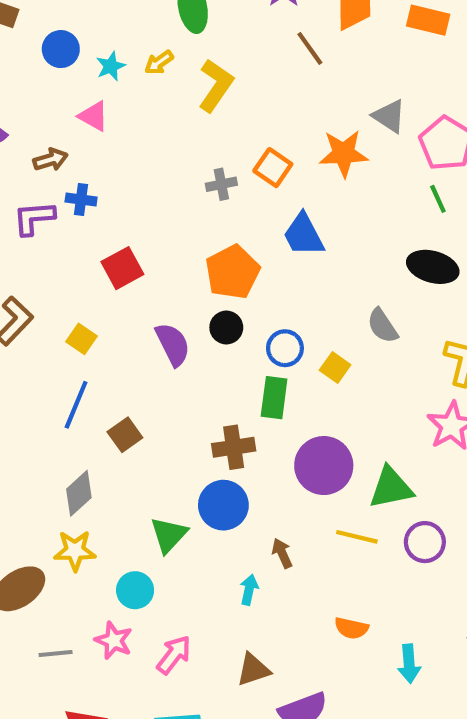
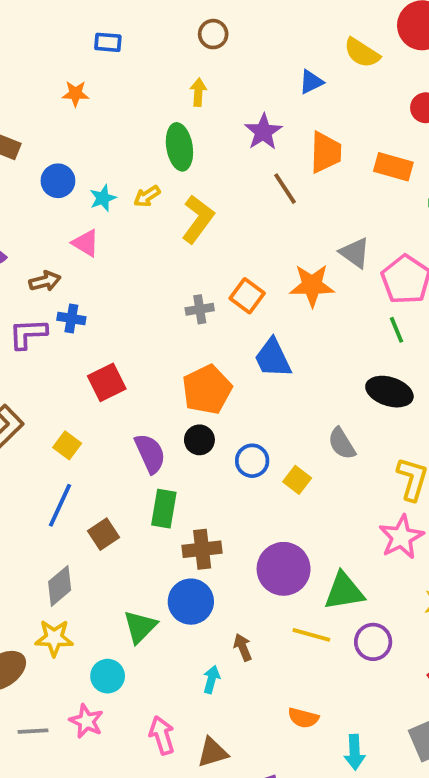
green rectangle: (274, 398) -> (164, 509), moved
pink arrow: (174, 655) -> (162, 735), moved, turned -57

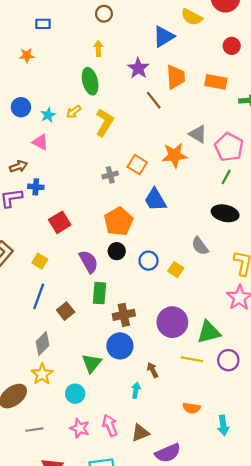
blue triangle: (311, 82) -> (164, 37), size x1.5
green line: (396, 330) -> (226, 177), turned 56
yellow star: (54, 638) -> (42, 374), turned -30
pink star: (86, 721) -> (80, 428), moved

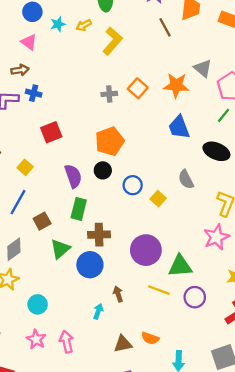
pink triangle: (40, 142) -> (29, 42), moved
blue trapezoid: (155, 200) -> (179, 127), moved
green triangle: (92, 363) -> (60, 249), moved
brown triangle: (140, 433) -> (123, 344), moved

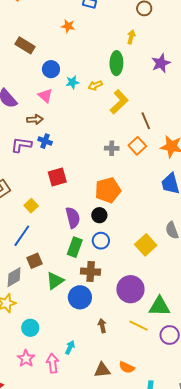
brown line: (165, 27) -> (146, 121), moved
blue circle: (133, 185) -> (101, 241), moved
yellow square: (158, 199) -> (146, 245), size x1.5
brown square: (42, 221) -> (34, 261), moved
cyan arrow: (98, 311) -> (70, 347), moved

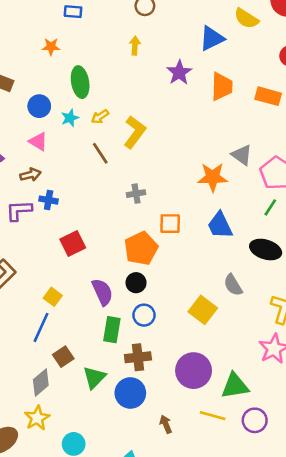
green ellipse: (116, 63) -> (80, 82), moved
brown line: (146, 121) -> (100, 153), moved
orange square: (137, 146) -> (170, 224), moved, turned -36
yellow square: (31, 206) -> (53, 297), moved

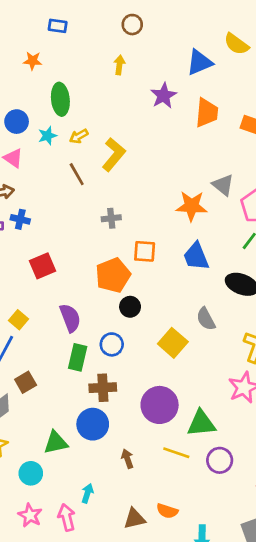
black circle: (136, 283) -> (130, 307), moved
green triangle: (94, 378) -> (56, 443), moved, turned 30

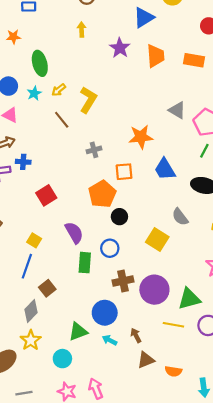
orange star: (192, 206) -> (141, 137), moved
brown cross: (103, 388) -> (123, 281), moved
cyan arrow: (87, 493) -> (110, 340), moved, turned -72
brown triangle: (134, 519) -> (146, 360), moved

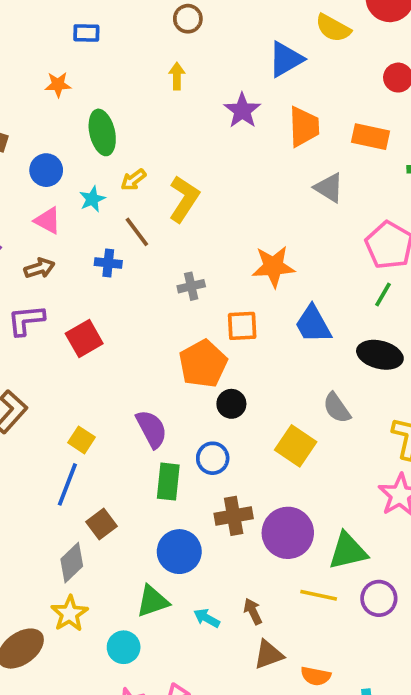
cyan star: (34, 93) -> (92, 199), moved
gray triangle: (177, 110) -> (329, 188), moved
blue cross: (23, 162) -> (108, 263), moved
red square: (46, 195) -> (84, 338), moved
blue circle: (105, 313) -> (179, 552), moved

